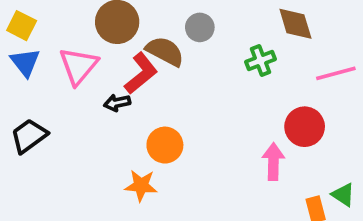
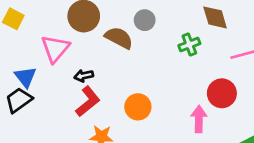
blue triangle: (25, 62) -> (25, 77), moved
red L-shape: (141, 73) -> (88, 101), moved
orange circle: (165, 145) -> (138, 107), moved

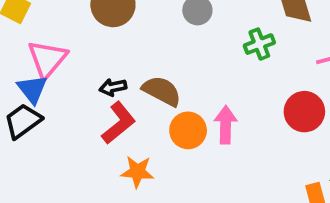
brown semicircle: (119, 38) -> (162, 91), moved
pink triangle: (55, 49) -> (47, 59), moved
pink arrow: (199, 119) -> (226, 125), moved

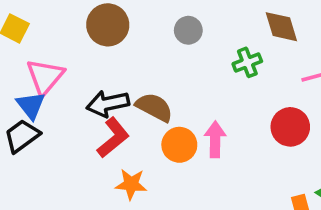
black arrow: (113, 87) -> (108, 104), size x1.6

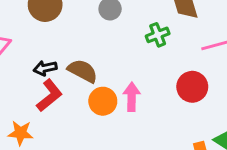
black arrow: (108, 104) -> (45, 68), size x0.7
orange star: (131, 184) -> (21, 133), moved

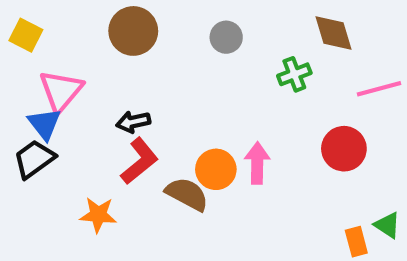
brown semicircle: (83, 71) -> (187, 194), moved

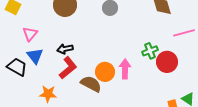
green cross: (294, 74) -> (150, 51), moved
pink triangle: (61, 91) -> (30, 34), size x0.7
blue triangle: (44, 124) -> (35, 56), moved
black trapezoid: (34, 159) -> (17, 67), turned 65

